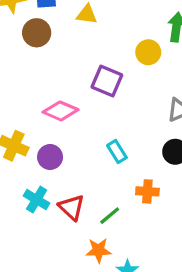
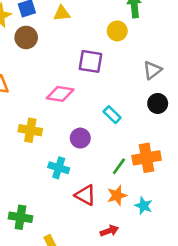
purple circle: (50, 157) -> (80, 138), moved
orange cross: (147, 191) -> (147, 158), moved, size x1.5
red triangle: (72, 207) -> (85, 195), moved

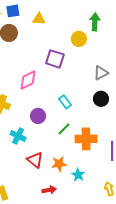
pink diamond: (60, 94) -> (28, 80), turned -45
green line: (119, 166) -> (64, 129), moved

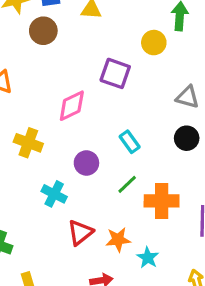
gray triangle: (101, 73) -> (188, 97), turned 42
red triangle: (35, 160) -> (80, 232), turned 42

